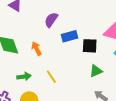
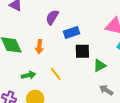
black square: (90, 46) -> (82, 51), moved
orange arrow: (36, 49) -> (39, 47), turned -144

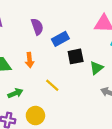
purple semicircle: (52, 17) -> (37, 27), turned 140
green arrow: (29, 75) -> (15, 93), moved

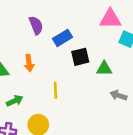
green triangle: (96, 68) -> (104, 69), turned 40
yellow line: (52, 85) -> (56, 90), turned 48

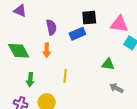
purple semicircle: (36, 25) -> (51, 27), moved
black square: (80, 57) -> (89, 18), moved
green arrow: (15, 101) -> (30, 80), turned 112

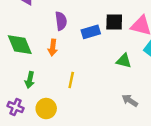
black square: (89, 18) -> (114, 22), moved
green triangle: (108, 64) -> (124, 61), moved

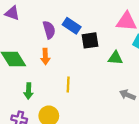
black square: (114, 22) -> (90, 40), moved
blue rectangle: (91, 32) -> (72, 26), moved, turned 60

